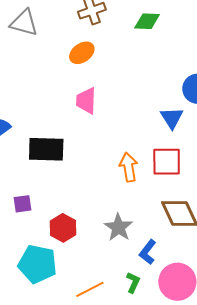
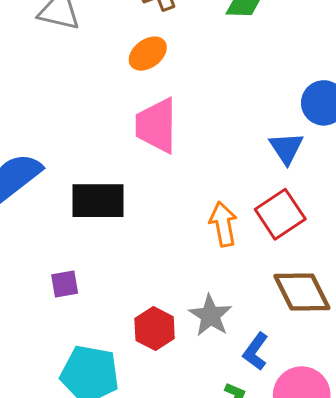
pink trapezoid: (86, 101) -> (156, 126), size x1.4
red square: (167, 162) -> (280, 214), turned -32
red hexagon: (63, 228) -> (155, 329), moved

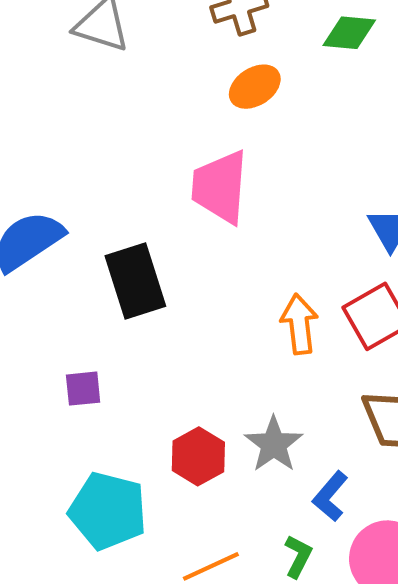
orange ellipse: (148, 54) -> (255, 87), moved
black rectangle: (98, 201) -> (135, 281), turned 68

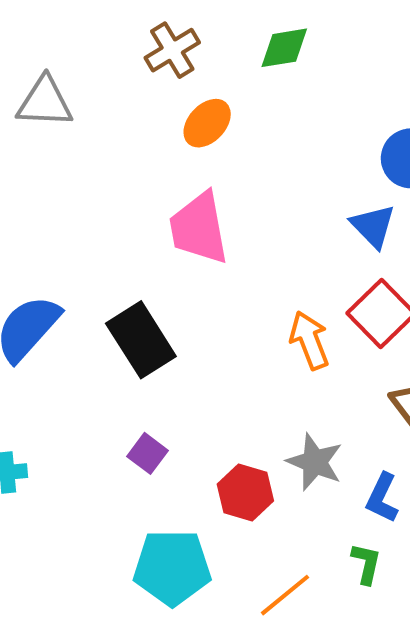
purple square: (83, 389) -> (148, 453), moved, turned -33

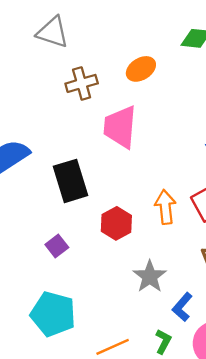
brown cross: (172, 50) -> (82, 83), moved
red hexagon: (245, 492) -> (116, 223), moved

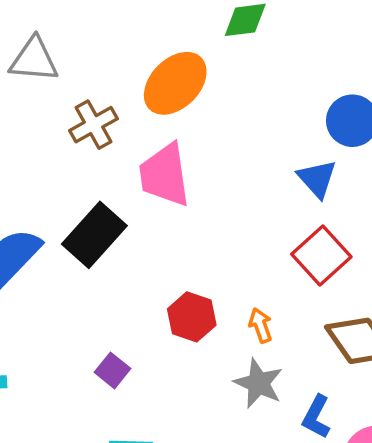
orange ellipse: (141, 69) -> (175, 83), size x1.5
black rectangle: (70, 181) -> (94, 235), moved, turned 72
orange arrow: (165, 207) -> (261, 325), moved, size x0.7

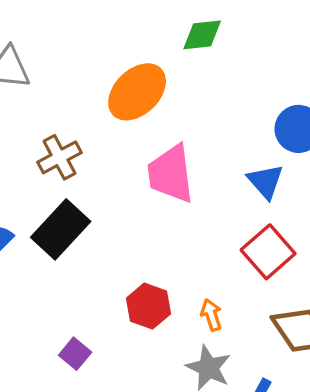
brown cross: (94, 125) -> (59, 157), moved
pink trapezoid: (165, 175) -> (171, 174), moved

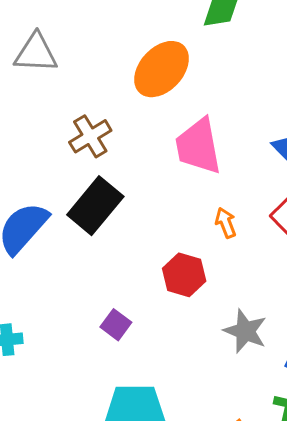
orange arrow: (211, 315) -> (226, 223), moved

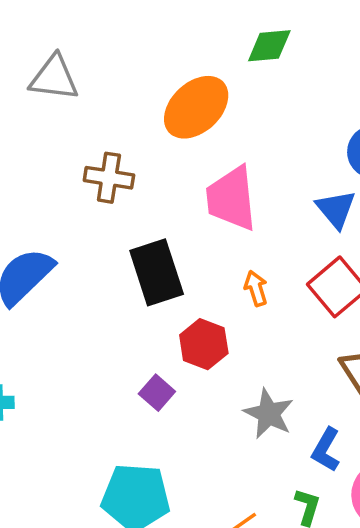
brown cross: (90, 136) -> (109, 178), turned 36
black rectangle: (95, 206) -> (157, 272), moved, turned -62
purple square: (116, 325) -> (157, 393), moved

